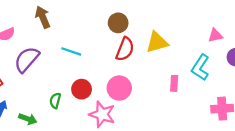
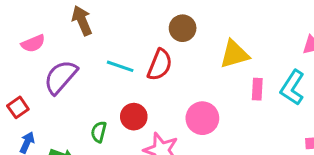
red semicircle: (125, 49) -> (160, 65), moved
pink rectangle: (174, 83) -> (257, 89), moved
pink circle: (119, 88) -> (202, 118), moved

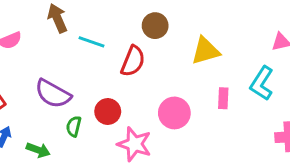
cyan line: (120, 66) -> (91, 42), moved
purple semicircle: (61, 77) -> (53, 94), moved, turned -102
pink rectangle: (257, 89) -> (223, 98), moved

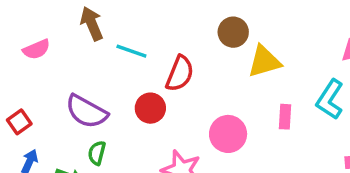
brown circle: (155, 26) -> (233, 32), moved
red circle: (108, 112) -> (150, 108), moved
green semicircle: (74, 126) -> (97, 153), moved

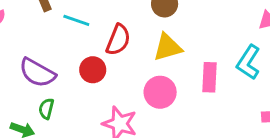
yellow triangle: (264, 61) -> (168, 47), moved
pink rectangle: (285, 117) -> (209, 77), size x1.4

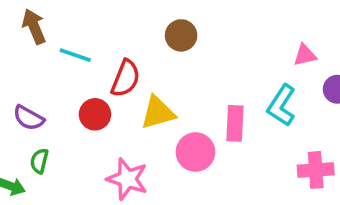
yellow triangle: (168, 47) -> (158, 113), moved
purple semicircle: (37, 73) -> (29, 118), size x0.7
pink circle: (160, 92) -> (195, 152), moved

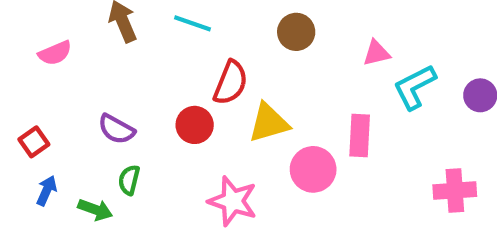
cyan line: (75, 55) -> (193, 23), moved
pink triangle: (305, 55) -> (377, 53), moved
cyan L-shape: (282, 105) -> (415, 87), moved, turned 30

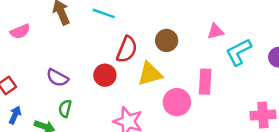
brown circle: (296, 32) -> (167, 40), moved

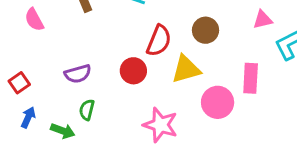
pink semicircle: (20, 31) -> (34, 20), turned 84
purple semicircle: (57, 78) -> (78, 74), turned -45

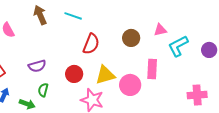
brown circle: (206, 30) -> (131, 38), moved
yellow triangle: (186, 69) -> (105, 75), moved
red circle: (133, 71) -> (74, 74), moved

